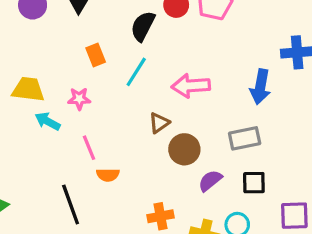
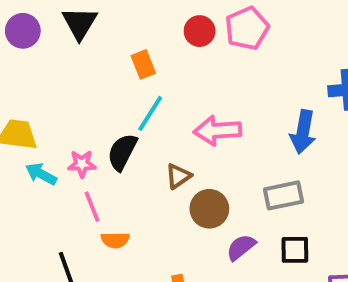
black semicircle: (143, 26) -> (122, 152), moved
orange rectangle: (96, 55) -> (143, 64), moved
pink star: (79, 99) -> (82, 164), moved

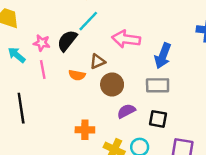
blue arrow: (303, 132) -> (163, 56), moved
cyan arrow: (41, 174) -> (17, 55), moved
orange semicircle: (115, 240) -> (77, 75), moved

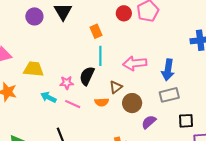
cyan line: (88, 21) -> (100, 56), turned -30
pink line: (43, 69) -> (73, 104), turned -42
black square: (158, 119) -> (186, 121), moved

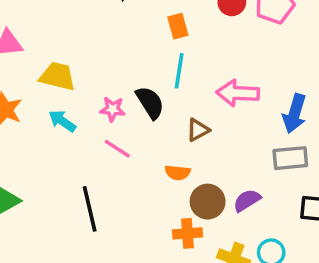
black semicircle: (87, 76) -> (150, 103), turned 114
cyan arrow: (49, 97) -> (62, 121), moved
orange semicircle: (102, 102) -> (178, 173), moved
brown circle: (132, 103) -> (208, 202), moved

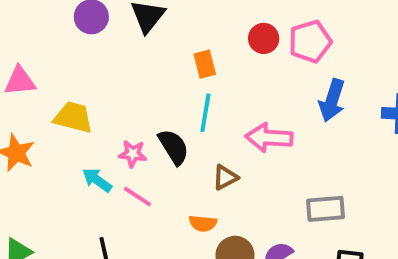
blue arrow: (295, 113) -> (332, 100), moved
cyan arrow: (62, 121) -> (97, 180), moved

